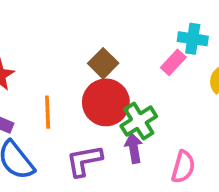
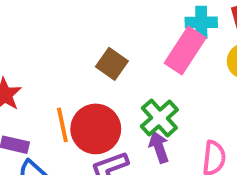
pink rectangle: (173, 62) -> (185, 50), size x1.6
red circle: (106, 102) -> (96, 129), moved

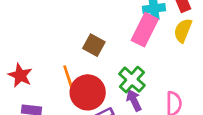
orange line: (62, 125) -> (68, 77), moved

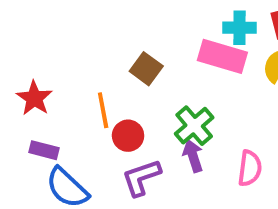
pink rectangle: (145, 30) -> (222, 56), turned 72
red circle: (88, 92) -> (128, 136), size x0.6

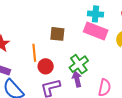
cyan cross: (240, 28) -> (95, 14), moved
brown square: (146, 69) -> (57, 34), turned -35

